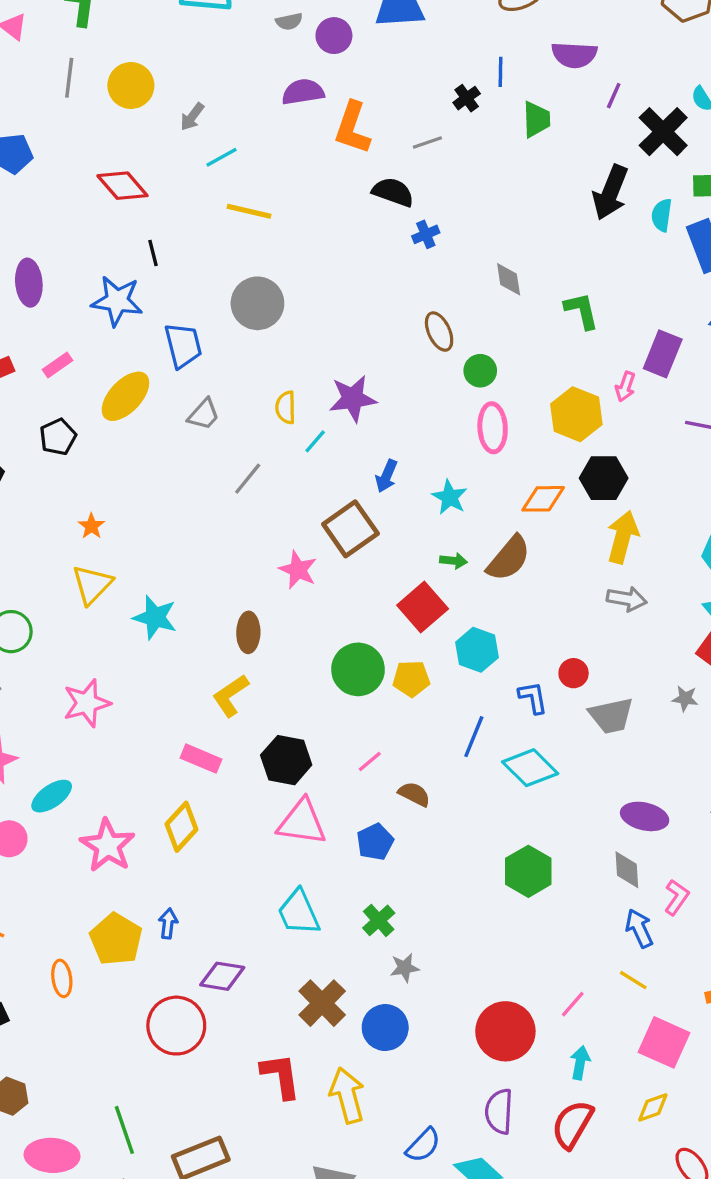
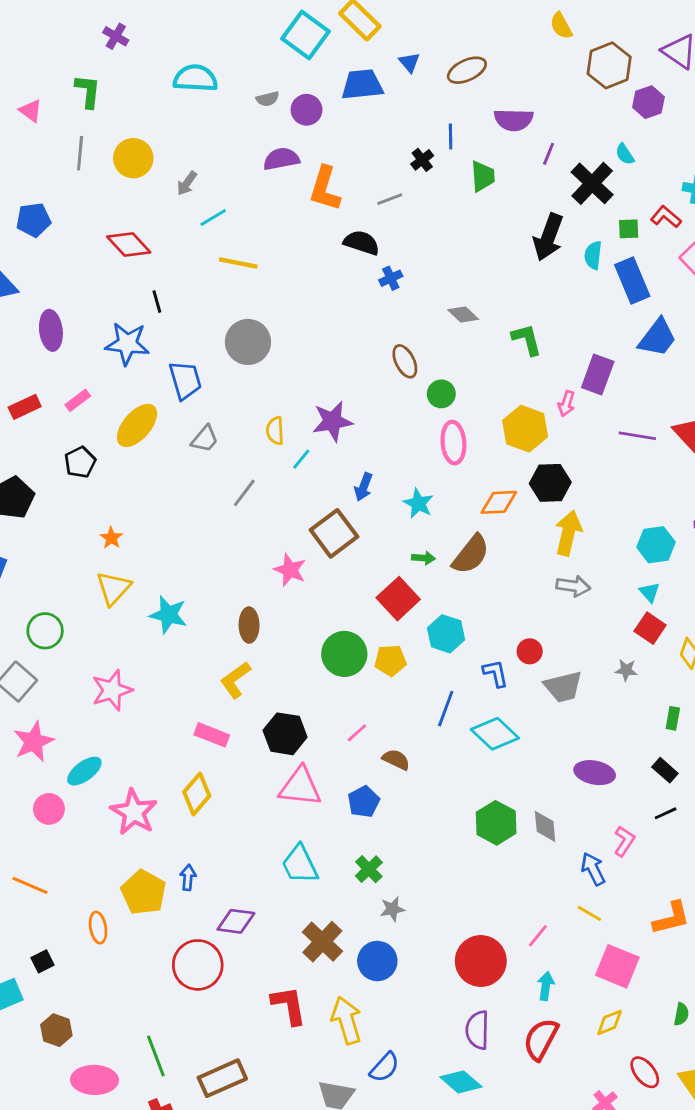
gray diamond: (509, 279) -> (463, 315), turned -36
gray diamond: (627, 870) -> (545, 826), moved
blue semicircle: (423, 1145) -> (385, 1067), moved

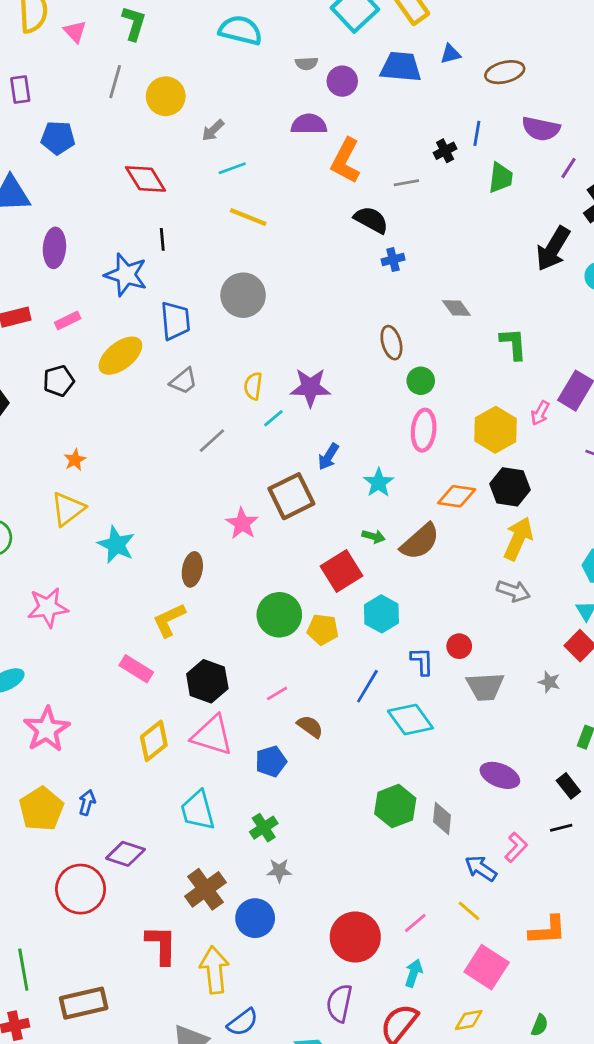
blue triangle: (409, 62) -> (450, 54), turned 45
yellow diamond: (197, 794) -> (154, 741), moved
blue arrow: (593, 869) -> (481, 868), turned -40

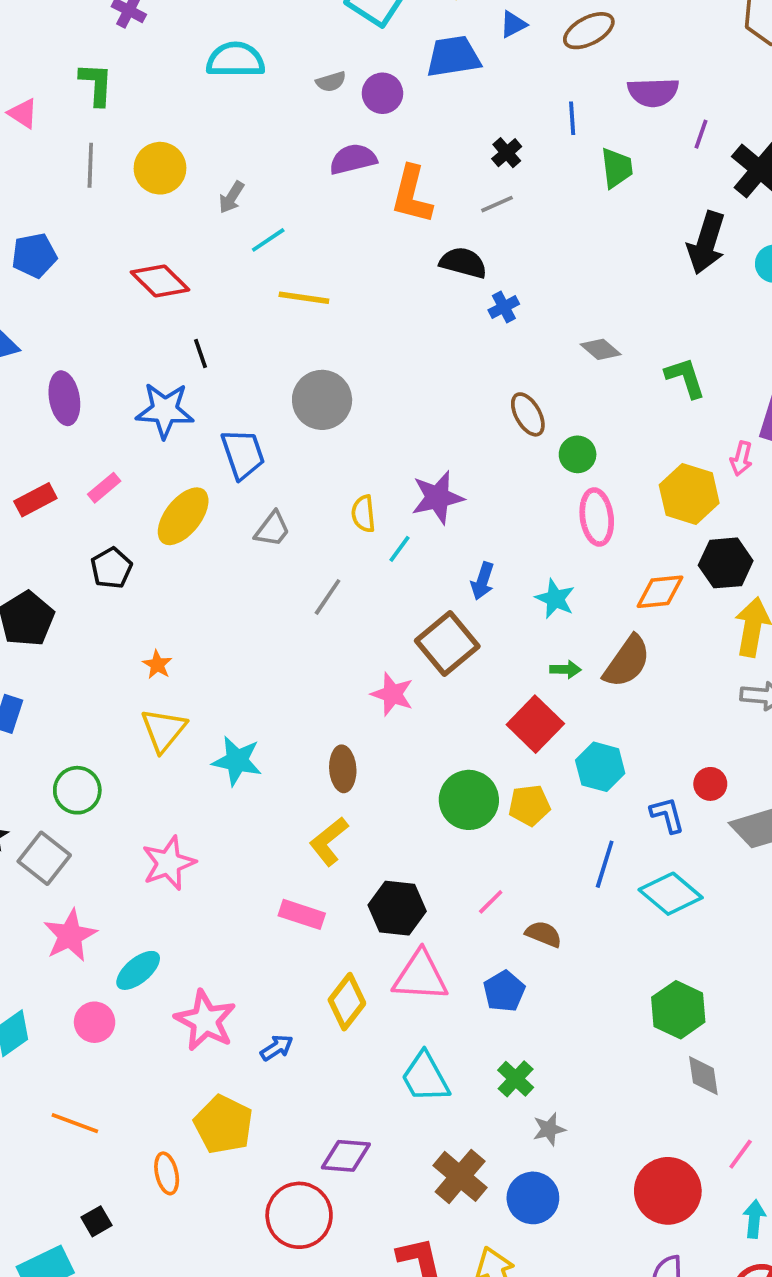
black cross: (445, 151) -> (507, 153), moved
blue arrow: (87, 803) -> (277, 1048), moved, turned 55
gray diamond: (442, 818) -> (703, 1076), moved

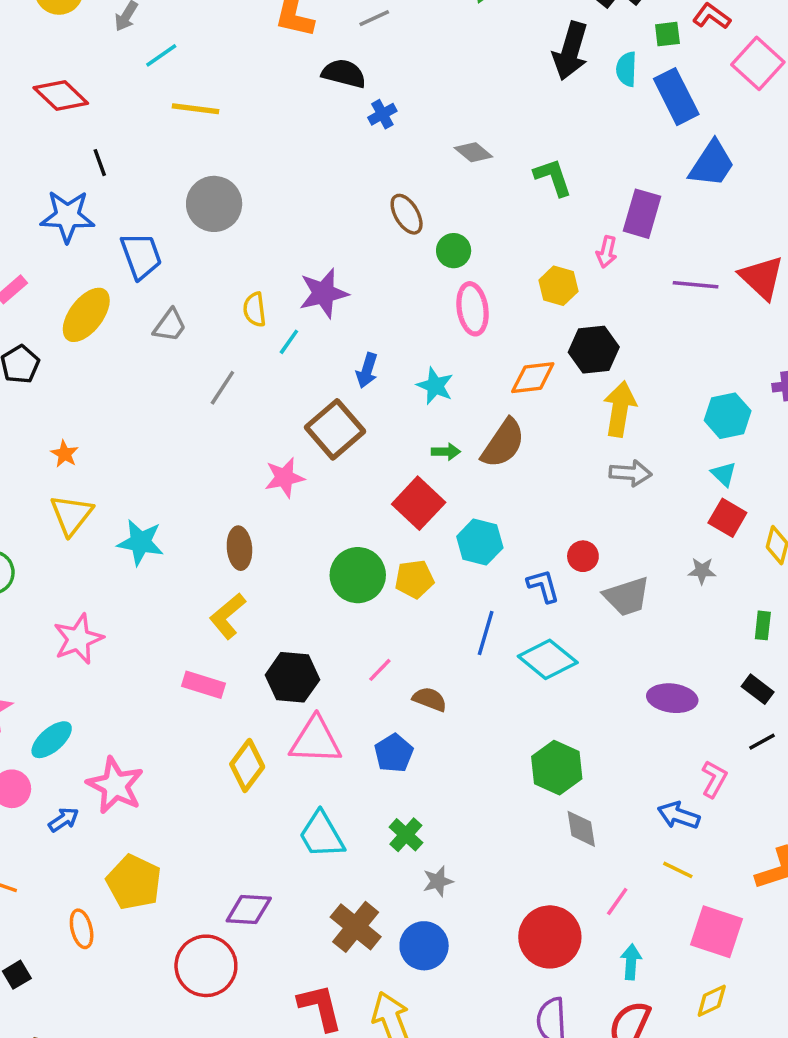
yellow hexagon: (689, 494) -> (558, 286), size x0.7
pink star: (392, 694) -> (285, 478), turned -30
blue arrow: (277, 1048) -> (64, 820), moved

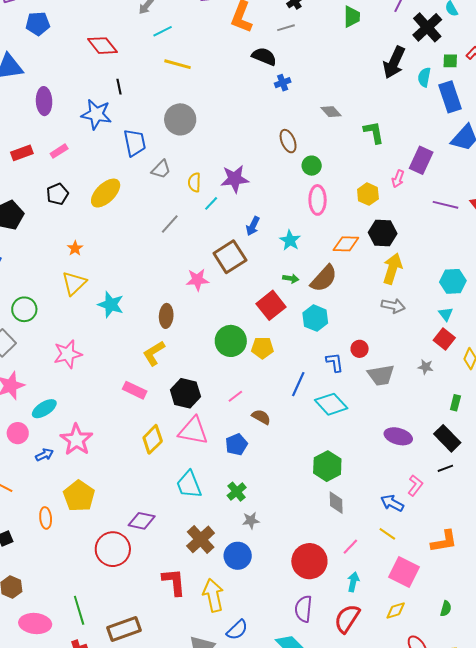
yellow ellipse: (86, 315) -> (106, 193), moved
gray trapezoid: (170, 325) -> (161, 169), moved
cyan hexagon: (480, 542) -> (315, 318), moved
black rectangle: (758, 689) -> (447, 438), size x1.5

